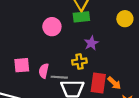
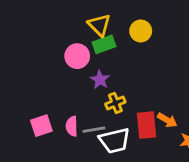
yellow circle: (125, 19) -> (141, 31), moved
pink circle: (52, 27) -> (77, 56), moved
purple star: (91, 43) -> (100, 80), moved

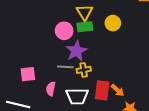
purple star: (100, 80) -> (76, 51), size x1.5
pink semicircle: (72, 126) -> (51, 89), moved
gray line: (94, 130) -> (65, 67), moved

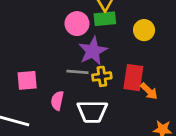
yellow circle: (113, 23) -> (144, 30), moved
red rectangle: (102, 90) -> (133, 78), moved
orange arrow: (118, 90) -> (149, 91), moved

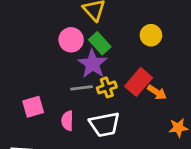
green rectangle: (105, 19) -> (100, 43), moved, turned 65
yellow circle: (144, 30) -> (151, 35), moved
red rectangle: (133, 78) -> (139, 82), turned 44

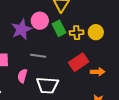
purple star: (93, 64) -> (22, 29), moved
yellow cross: (107, 87) -> (77, 33), moved
orange arrow: (157, 92) -> (98, 72), moved, turned -48

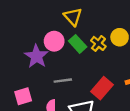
yellow cross: (77, 33) -> (98, 43), turned -32
red rectangle: (79, 62) -> (102, 88), moved

